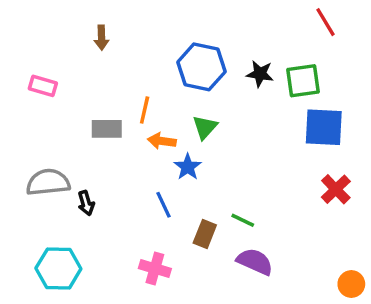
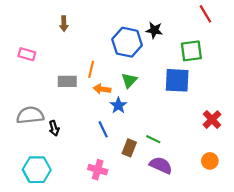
black star: (260, 74) -> (154, 30), moved
blue square: (324, 127) -> (177, 80), moved
orange circle: (351, 284) -> (210, 161), moved

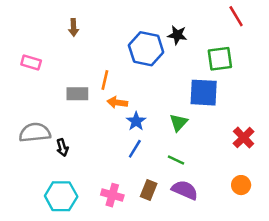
green triangle: (129, 80) -> (179, 123), moved
blue line: (103, 129) -> (135, 149), moved, turned 56
brown rectangle: (129, 148) -> (149, 190), moved
cyan hexagon: (37, 170) -> (61, 196), moved

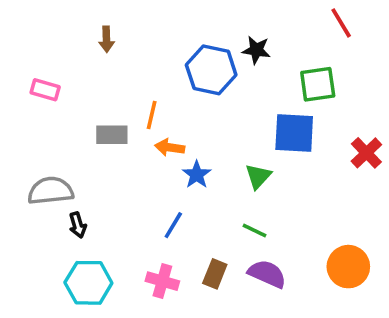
red cross: (244, 138) -> (366, 153), moved
black arrow: (62, 148) -> (78, 225), moved
blue line: (135, 149) -> (173, 225), moved
orange circle: (241, 185) -> (348, 267), size x1.5

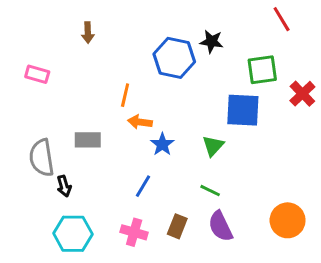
gray rectangle: (112, 135) -> (88, 140), moved
red cross: (366, 153) -> (302, 94), moved
gray semicircle: (51, 191) -> (42, 158), turned -93
purple semicircle: (267, 274) -> (220, 226), turned -140

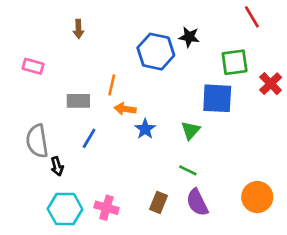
gray rectangle: (88, 140) -> (78, 101), moved
blue line: (143, 186) -> (89, 138), moved
pink cross: (134, 232) -> (106, 208), moved

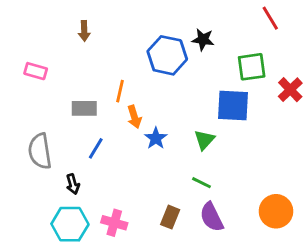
orange arrow: (125, 109) -> (134, 117), turned -115
black arrow: (57, 166) -> (73, 184), moved

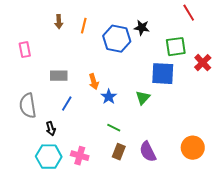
pink rectangle: (36, 71) -> (25, 50), turned 63
orange line: (120, 91) -> (84, 26), moved
green line: (202, 183) -> (114, 128), moved

